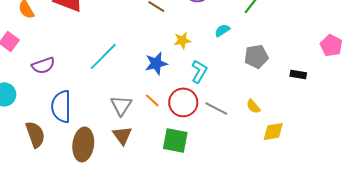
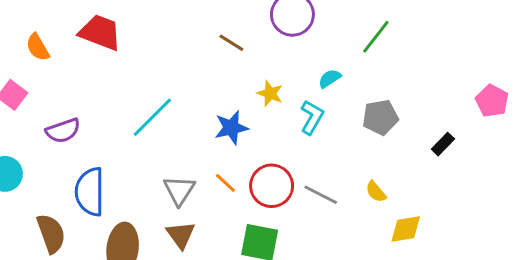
yellow star: (182, 40) -> (270, 93), turned 30
cyan L-shape: (199, 71) -> (312, 117), moved
black rectangle: (298, 74) -> (443, 144), turned -56

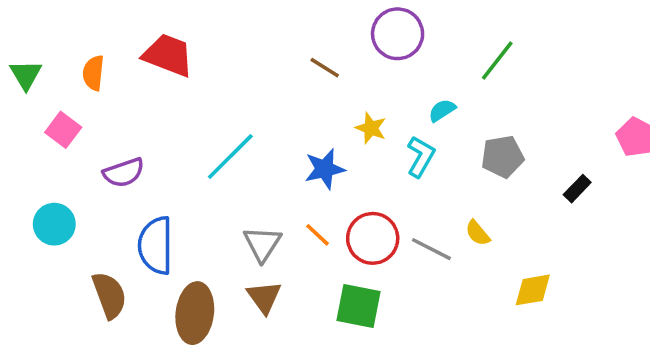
orange semicircle: (38, 47) -> (93, 73), turned 36
yellow semicircle: (376, 192) -> (478, 233), moved

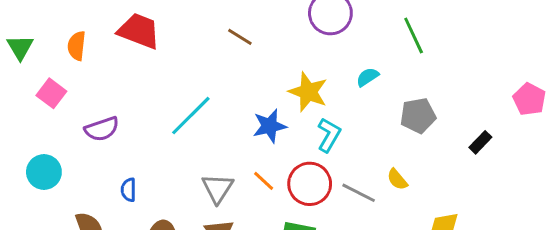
green line: (497, 60) -> (414, 35), turned -63
brown line: (325, 68) -> (240, 37), moved
yellow star: (371, 128) -> (308, 92), size x1.5
cyan L-shape: (421, 157) -> (329, 135), moved
blue semicircle: (156, 245) -> (129, 190), size x0.5

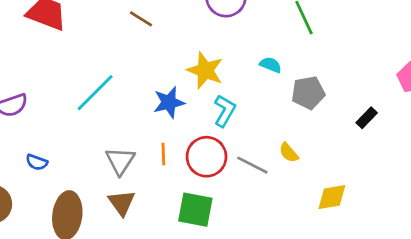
cyan semicircle: (368, 77) -> (271, 65), moved, turned 55
orange line: (264, 181) -> (163, 154), turned 45
blue semicircle: (129, 190) -> (37, 162), turned -70

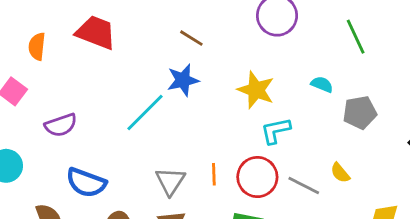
blue star: (169, 102) -> (183, 80), moved
cyan L-shape: (225, 111) -> (276, 131), turned -132
blue semicircle: (37, 162) -> (86, 183), size x1.8

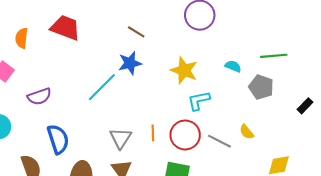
green line: (356, 37) -> (274, 56), moved, turned -70
gray pentagon: (360, 112) -> (261, 87), turned 30
blue semicircle: (86, 183) -> (58, 139), turned -128

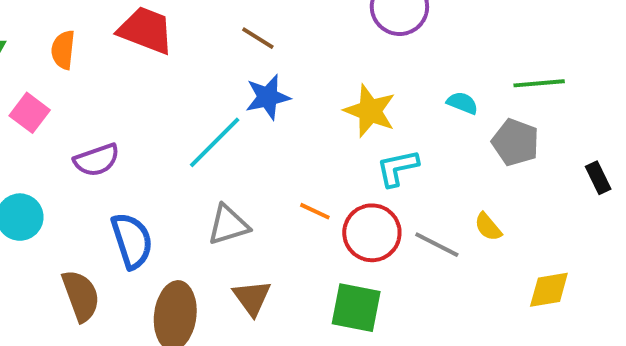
brown line: (136, 32) -> (258, 38), moved
black rectangle: (305, 106) -> (598, 178), turned -70
orange line: (153, 133) -> (315, 211), moved, turned -63
gray triangle: (121, 138) -> (228, 225), moved, turned 40

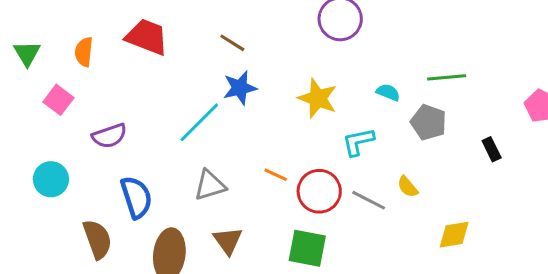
cyan L-shape: (398, 168) -> (358, 142), moved

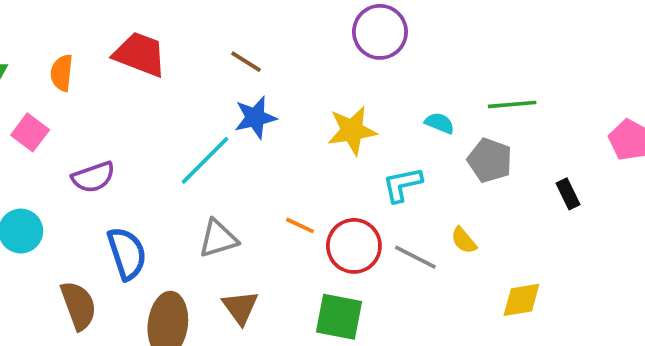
yellow star: (318, 98) -> (352, 131), turned -30

